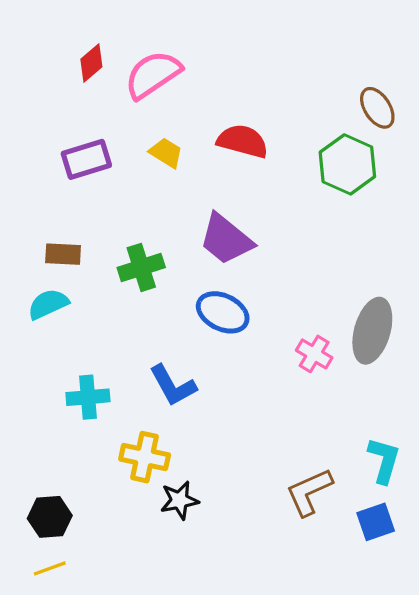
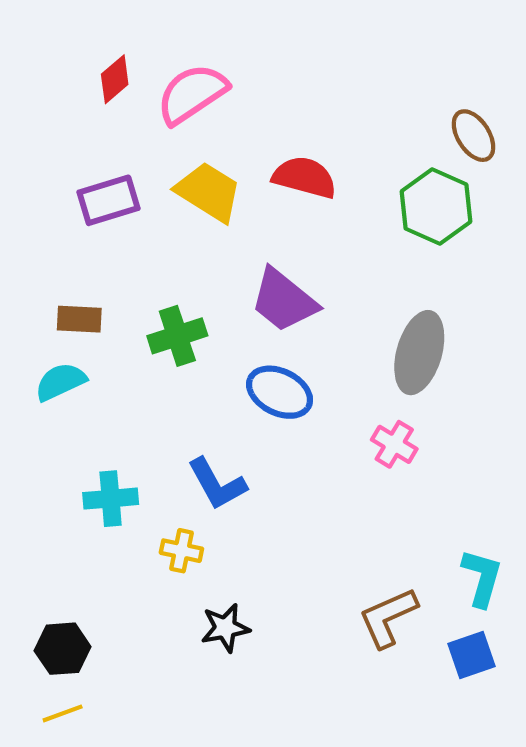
yellow trapezoid: (166, 153) -> (209, 192), size x1.6
gray ellipse: (372, 331) -> (419, 353), moved
yellow cross: (145, 457) -> (181, 551), moved, size x0.7

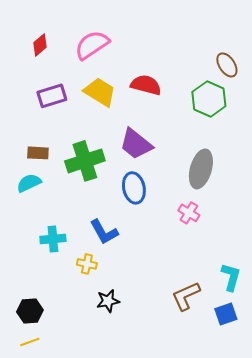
red diamond: (115, 79) -> (40, 45), moved
green cross: (177, 336) -> (85, 161), size x1.4
blue ellipse: (280, 392) -> (134, 188), turned 52

